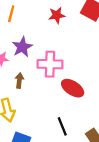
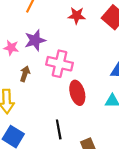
red ellipse: (73, 88) -> (77, 93), turned 30

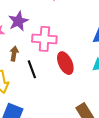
black line: (59, 129) -> (32, 69), moved

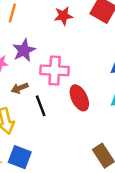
brown arrow: (14, 54) -> (20, 88), turned -120

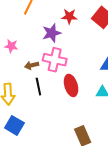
purple star: (24, 50) -> (52, 33), moved
brown arrow: (20, 88) -> (32, 65), moved

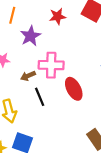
purple star: (52, 33) -> (30, 36), moved

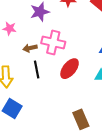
red ellipse: (74, 89) -> (70, 69), turned 55

